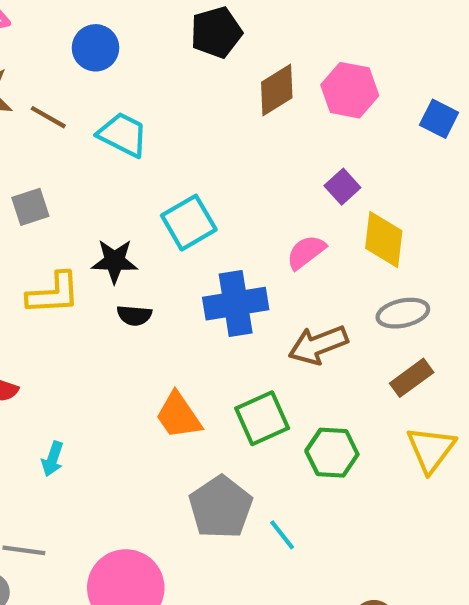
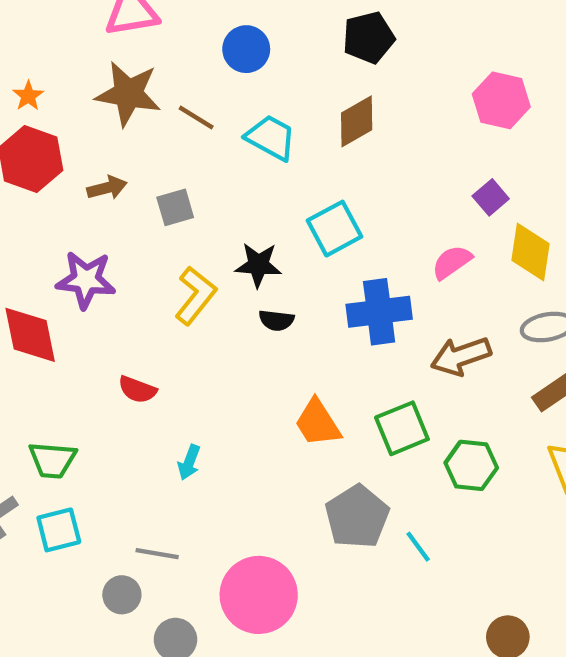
brown diamond: (277, 90) -> (357, 121), moved
yellow L-shape: (53, 294) -> (196, 296), turned -50

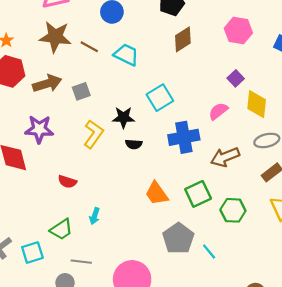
brown diamond: (357, 121) -> (183, 39), moved
brown arrow: (107, 188) -> (47, 84), size x1.5
green trapezoid: (52, 460) -> (61, 229), moved, turned -35

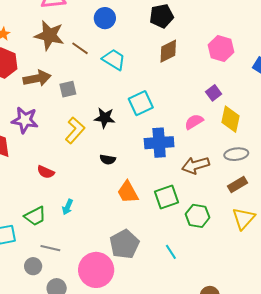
black semicircle: (134, 144) -> (108, 159), moved
gray pentagon: (178, 238) -> (124, 244), moved

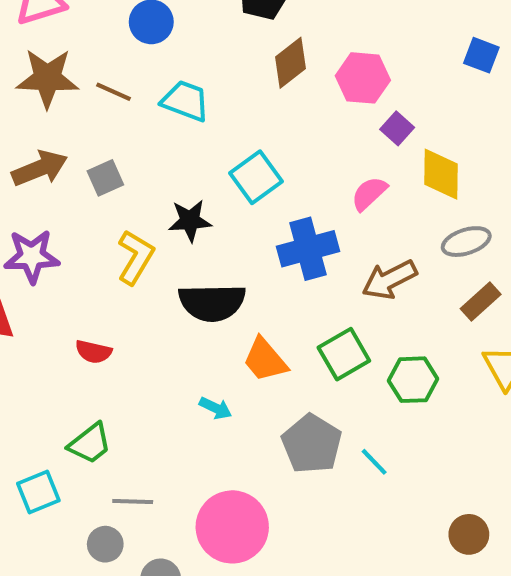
pink hexagon: (221, 48) -> (363, 78), moved
black semicircle: (108, 159) -> (212, 302), size x2.0
cyan arrow: (68, 207) -> (216, 408), moved, turned -77
gray pentagon: (124, 244) -> (312, 444), moved

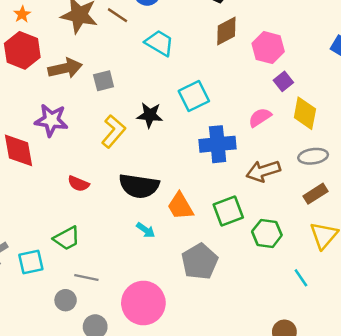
brown line: (114, 92) -> (118, 15), moved
black semicircle: (212, 302) -> (139, 186), moved
cyan line: (374, 462) -> (301, 278), moved

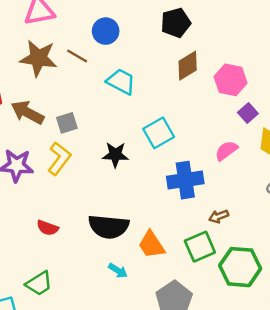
brown arrow: (65, 68) -> (27, 112), turned -136
yellow L-shape: (113, 131) -> (59, 159), moved
brown arrow: (263, 171) -> (219, 216), moved, size x0.6
green hexagon: (267, 233) -> (240, 267), size x1.4

